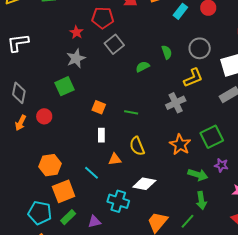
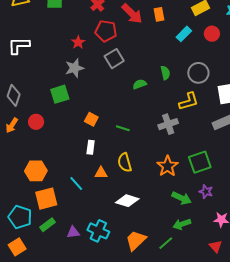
green arrow: (201, 200) -> (182, 224), turned 72
cyan cross: (118, 201) -> (98, 231), moved

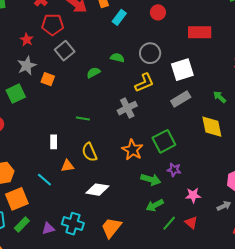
cyan rectangle: (184, 34) -> (119, 17), moved
green semicircle: (165, 73) -> (117, 58), turned -56
orange square: (91, 119) -> (48, 79), moved
green line: (166, 243) -> (169, 223), moved

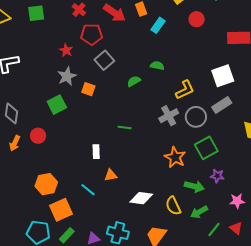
gray circle: (150, 53) -> (196, 117), moved
yellow semicircle: (89, 152) -> (173, 206), moved

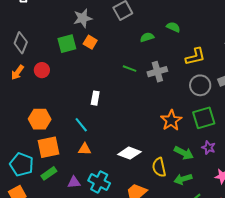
orange square: (88, 89) -> (90, 42), moved
gray cross: (169, 116) -> (157, 72), moved
green line: (125, 127) -> (130, 69), moved
orange triangle: (111, 175) -> (85, 149), moved
cyan line: (88, 190) -> (81, 125), moved

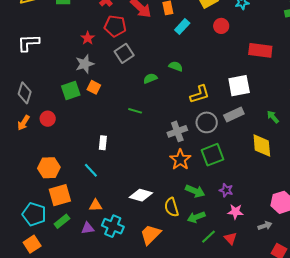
gray cross: (157, 72) -> (177, 131), moved
purple star: (208, 148) -> (226, 190), moved
orange triangle: (85, 149) -> (96, 205), moved

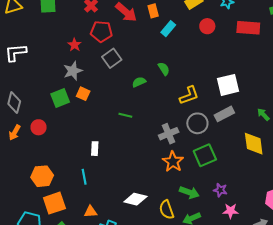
red rectangle: (260, 50) -> (248, 28), moved
green semicircle: (176, 66) -> (164, 69), turned 40
cyan line: (91, 170) -> (84, 177), turned 35

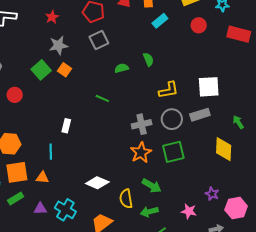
red star: (74, 45) -> (52, 17), moved
green square: (60, 98) -> (41, 70), turned -30
purple star: (220, 190) -> (212, 194), moved
orange triangle: (91, 212) -> (42, 178), moved

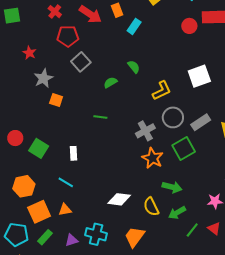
red circle: (199, 25) -> (189, 26), moved
green square: (41, 70) -> (39, 148), moved
gray rectangle: (200, 115) -> (201, 122), moved
cyan line: (51, 152) -> (66, 182), turned -42

